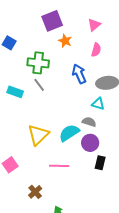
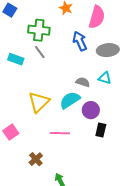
pink semicircle: (96, 50) -> (97, 17), size x1.6
cyan triangle: (98, 104) -> (105, 78), moved
gray semicircle: (89, 122) -> (83, 82), moved

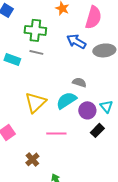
blue arrow: (80, 41) -> (76, 41), turned -36
gray line: (40, 52) -> (36, 52), turned -40
cyan triangle: (105, 78) -> (106, 106), moved, turned 32
black rectangle: (101, 130) -> (97, 130), turned 32

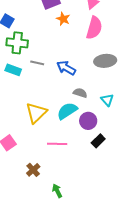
green cross: (35, 30) -> (17, 43), moved
blue arrow: (76, 41) -> (66, 68), moved
cyan triangle: (106, 106) -> (107, 100), moved

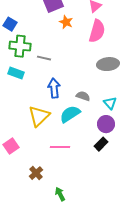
gray line: (37, 63) -> (44, 58), moved
blue arrow: (66, 68) -> (54, 88), moved, turned 54
purple circle: (88, 121) -> (106, 124), moved

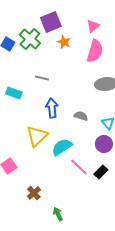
green cross: (20, 46) -> (30, 39), moved, turned 35
cyan semicircle: (70, 114) -> (62, 147), moved
black rectangle: (101, 144) -> (101, 172), moved
pink line: (60, 147) -> (79, 167), moved, turned 42

